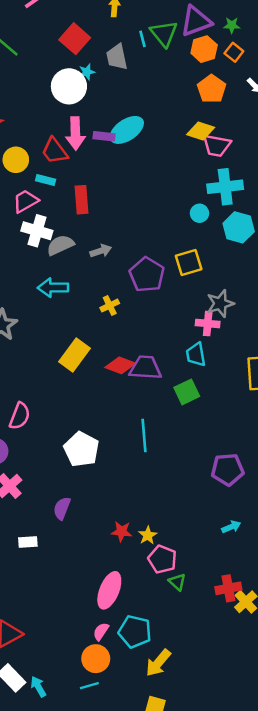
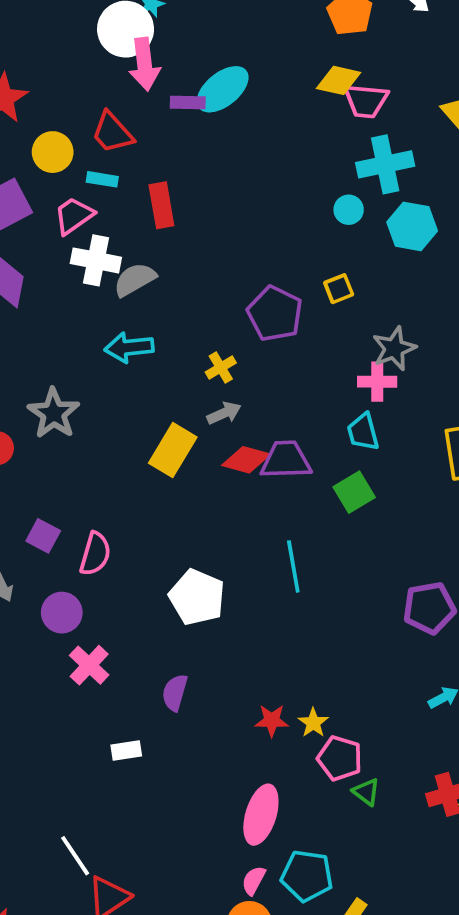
pink arrow: (75, 133) -> (144, 64), moved
gray arrow: (101, 251) -> (224, 413), moved
yellow square: (189, 263) -> (339, 289), size x0.7

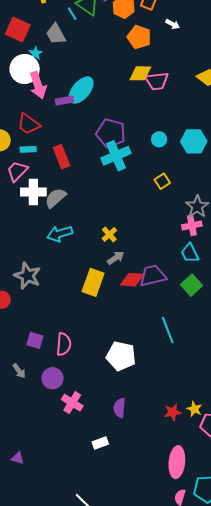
cyan cross: (385, 164) -> (116, 156), moved
purple pentagon: (275, 314) -> (111, 133), moved

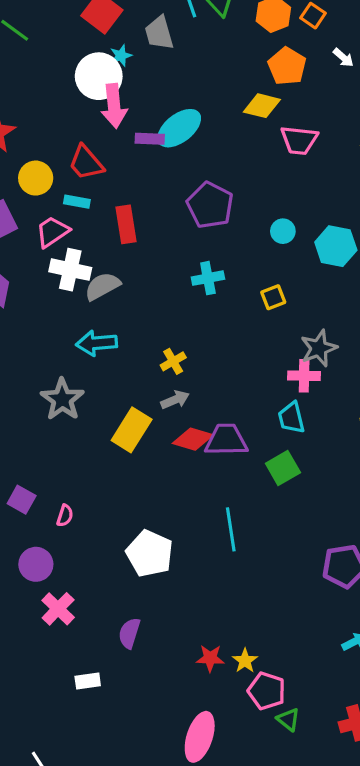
yellow diamond: (140, 73) -> (262, 106), moved
cyan cross: (116, 156) -> (208, 278), moved, size x0.7
gray star: (27, 276) -> (62, 399), moved
pink semicircle: (64, 344) -> (65, 516), size x0.6

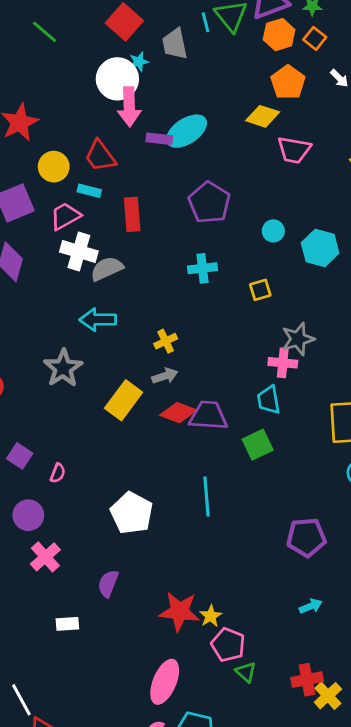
red star: (210, 658) -> (179, 611), size x1.6

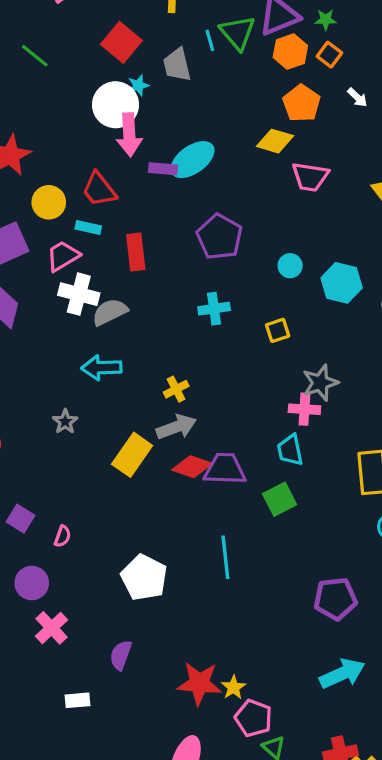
gray star: (63, 368) -> (65, 422), size x0.6
gray arrow: (165, 376) -> (176, 427), size x1.4
cyan arrow: (311, 606) -> (342, 674), size x1.8

